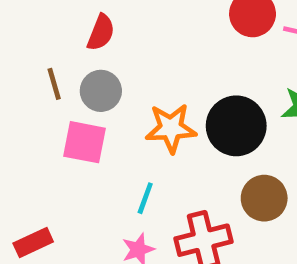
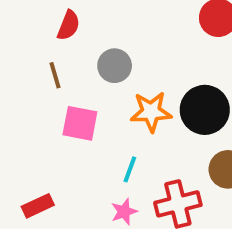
red semicircle: (101, 33) -> (68, 25), moved
gray circle: (101, 91) -> (115, 66), moved

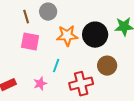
brown line: (55, 75) -> (26, 17), moved
pink star: (124, 212) -> (40, 84), moved

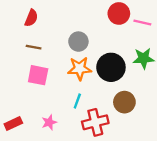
gray circle: (48, 12) -> (78, 42), moved
brown line: (26, 17) -> (34, 47), turned -64
cyan line: (56, 66) -> (77, 101), moved

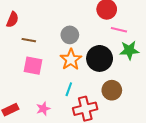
red semicircle: (31, 18) -> (12, 20), moved
pink line: (142, 22) -> (119, 30), moved
orange star: (80, 68) -> (71, 59), turned -30

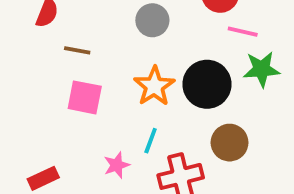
gray circle: (70, 35) -> (152, 20), moved
pink star: (43, 109) -> (117, 165), moved

